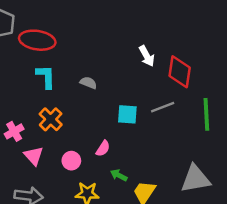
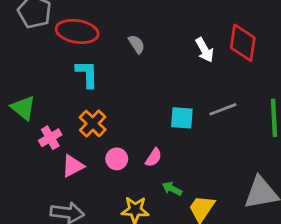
red diamond: (180, 72) -> (243, 43), moved
gray semicircle: (88, 83) -> (137, 44), moved, turned 35
pink triangle: (34, 156) -> (73, 166), turned 45
pink circle: (71, 161) -> (117, 159), moved

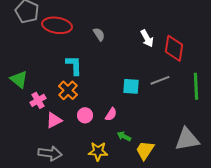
red diamond: (243, 43) -> (174, 48), moved
cyan L-shape: (87, 74) -> (74, 65), moved

